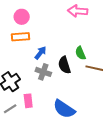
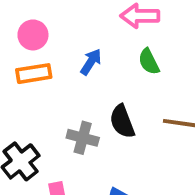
blue arrow: (40, 53) -> (91, 62), moved
green semicircle: (80, 53) -> (149, 62), moved

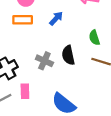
green semicircle: (149, 62) -> (94, 38), moved

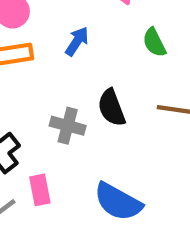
green semicircle: (94, 38) -> (154, 42), moved

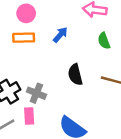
gray cross: (68, 126) -> (36, 93), moved

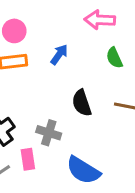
gray cross: (36, 93) -> (49, 133), moved

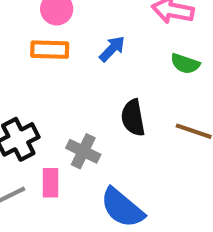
green semicircle: (114, 58) -> (185, 64), turned -55

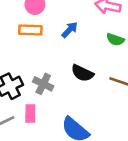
black semicircle: (133, 118) -> (82, 73), turned -55
gray cross: (83, 151) -> (43, 84), moved

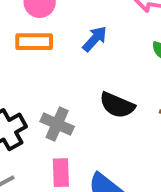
pink rectangle: (30, 114) -> (61, 173), moved

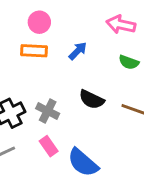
pink rectangle: (61, 173) -> (49, 146), turned -36

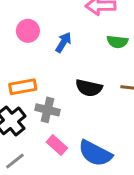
pink circle: (39, 22) -> (28, 31), moved
orange rectangle: (34, 51) -> (23, 87), moved

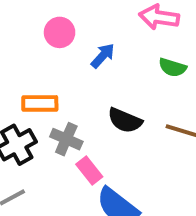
pink rectangle: (57, 145) -> (89, 170), moved

